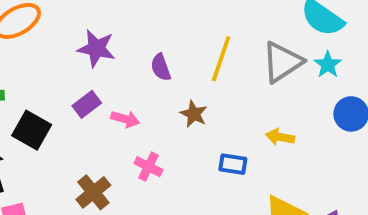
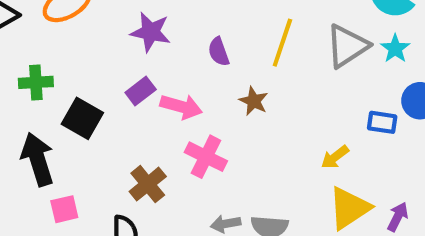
pink arrow: (125, 119) -> (181, 107), size x1.4
yellow arrow: (280, 137) -> (335, 157), moved, turned -48
blue rectangle: (233, 164) -> (382, 122), moved
pink cross: (149, 167) -> (206, 157), size x1.4

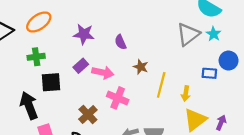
yellow line: (282, 43) -> (161, 85), moved
green cross: (36, 82) -> (36, 57), moved
black square: (82, 118) -> (51, 82), turned -30
yellow arrow: (335, 157) -> (186, 93), turned -40

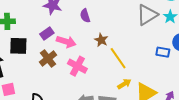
yellow line: (161, 85) -> (118, 58), turned -55
yellow arrow: (186, 93) -> (124, 84), moved, turned -136
brown cross: (88, 115) -> (48, 58), moved

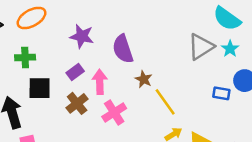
purple semicircle: (85, 16) -> (123, 49), size x1.6
pink arrow: (66, 42) -> (100, 82), turned -108
pink cross: (77, 66) -> (114, 112), turned 30

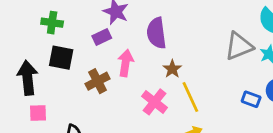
purple rectangle: (75, 72) -> (102, 37), moved
pink cross: (114, 112) -> (155, 102), moved, turned -30

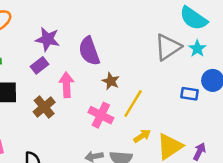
yellow line: (190, 97) -> (133, 104), turned 68

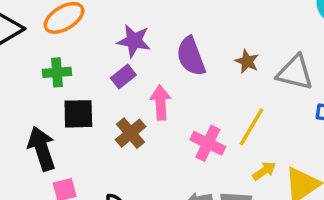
gray triangle: (168, 47) -> (295, 72), moved, turned 48
brown star: (111, 81) -> (247, 61), moved

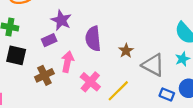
pink cross: (208, 143) -> (90, 82), moved

